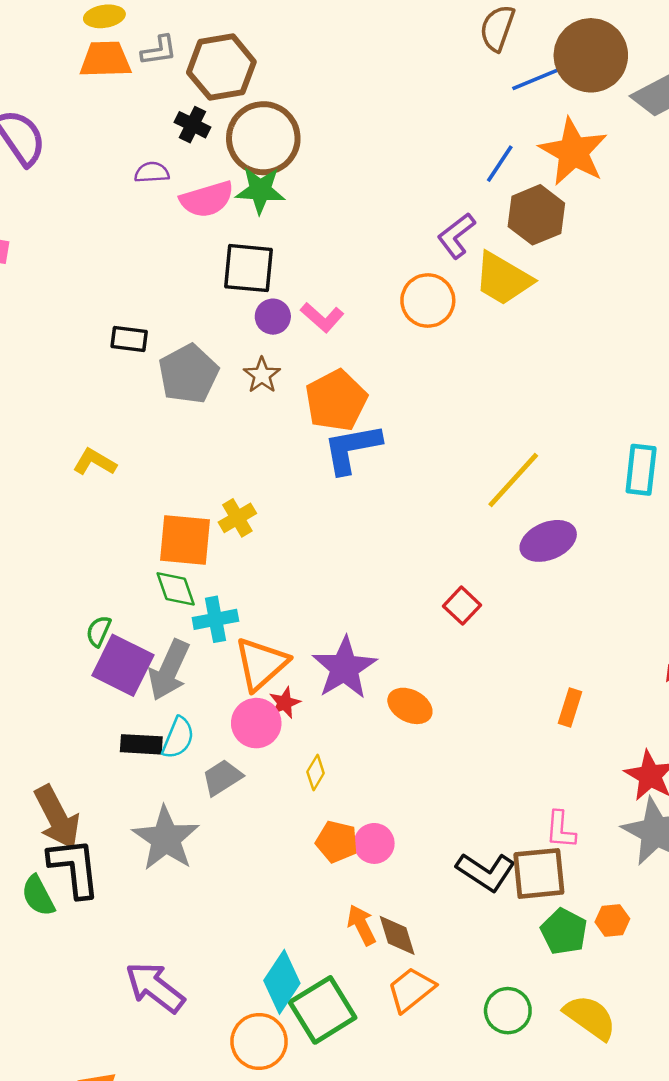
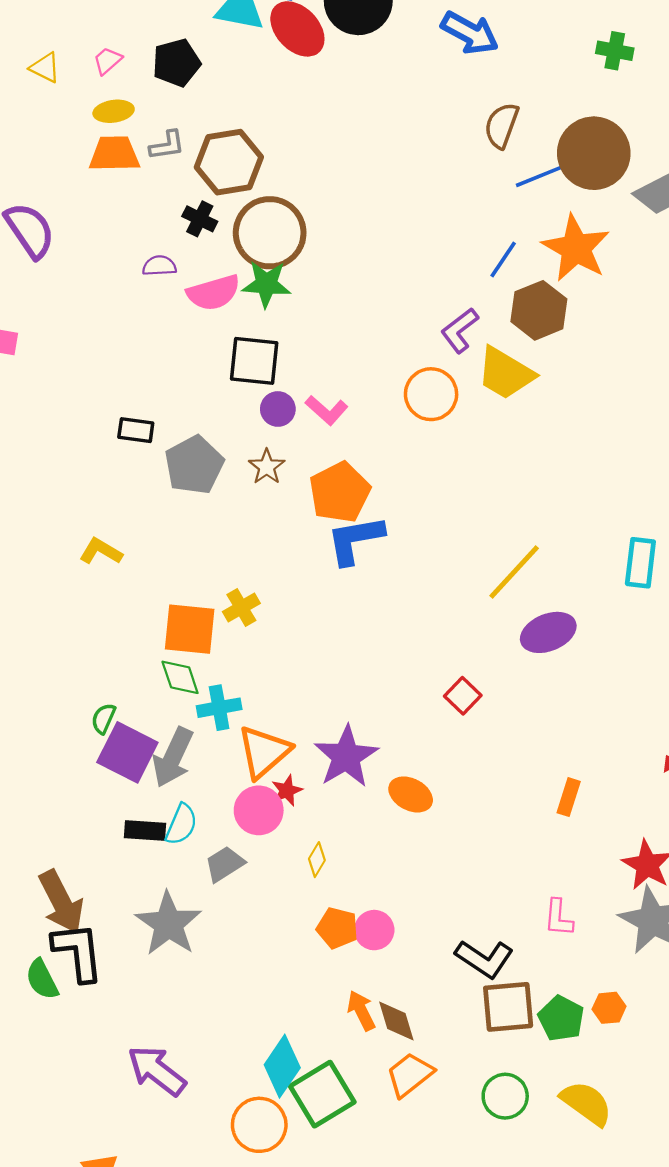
brown square: (539, 873) -> (508, 1007), moved

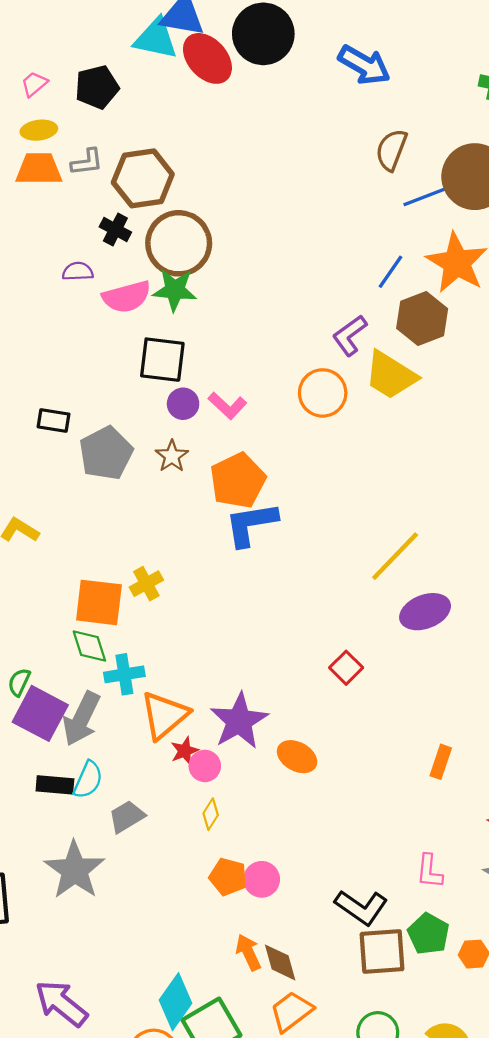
pink circle: (259, 810) -> (205, 766), moved, size x0.7
green pentagon: (561, 1018) -> (428, 934), moved

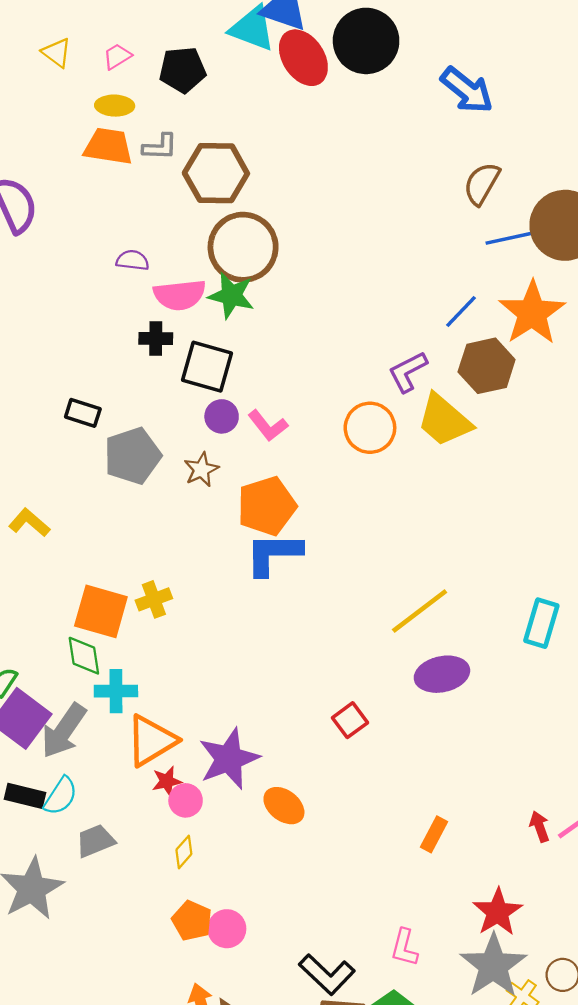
black cross: (115, 229) -> (156, 339), moved, turned -36

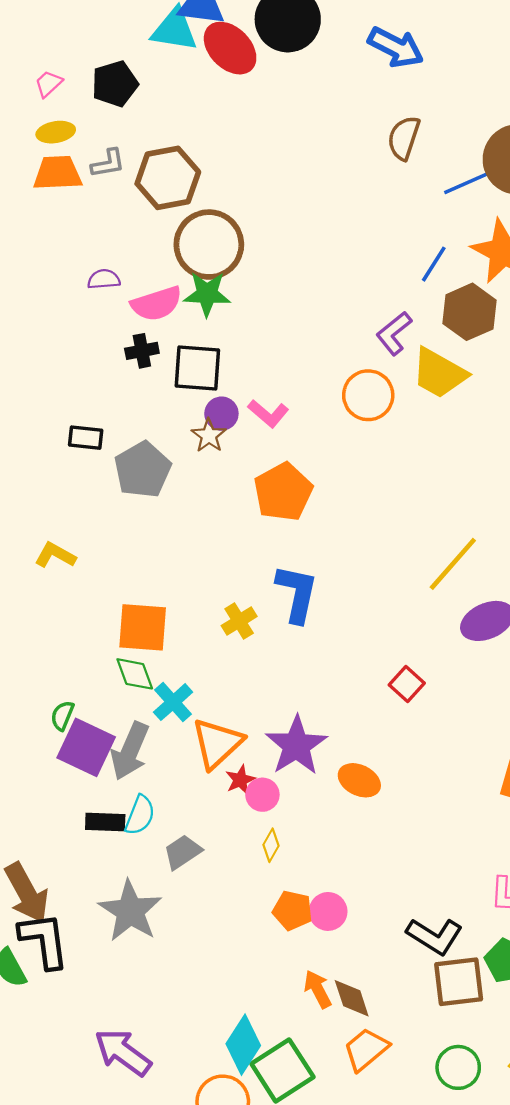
brown semicircle: (482, 184) -> (404, 138), moved
brown star: (201, 470) -> (209, 435), moved
blue L-shape: (273, 554) -> (297, 593), moved, turned 114
yellow cross: (154, 599) -> (239, 621), moved
cyan cross: (116, 691) -> (173, 702), turned -30

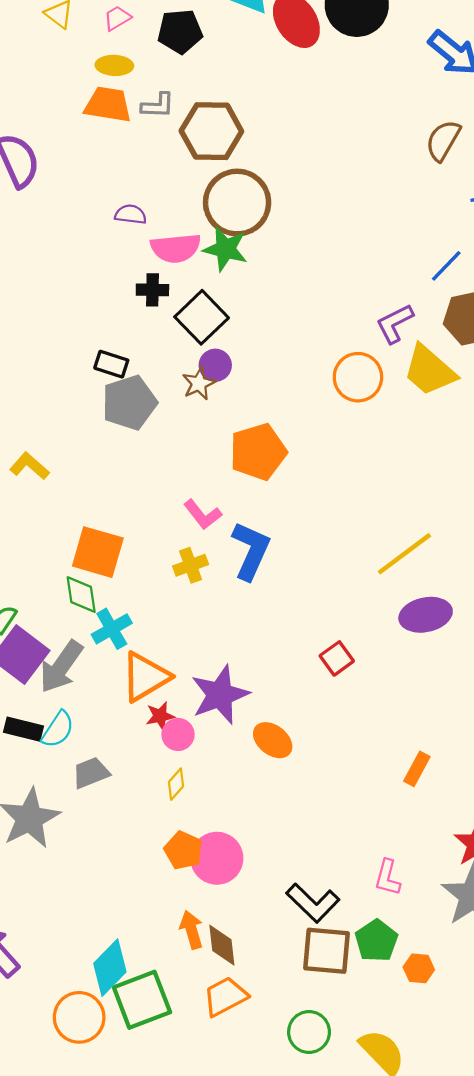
black square: (197, 368) -> (202, 317), turned 30
pink L-shape: (268, 413) -> (203, 515), moved
black rectangle: (86, 438) -> (111, 364), moved
pink circle: (328, 911) -> (217, 858), size x1.4

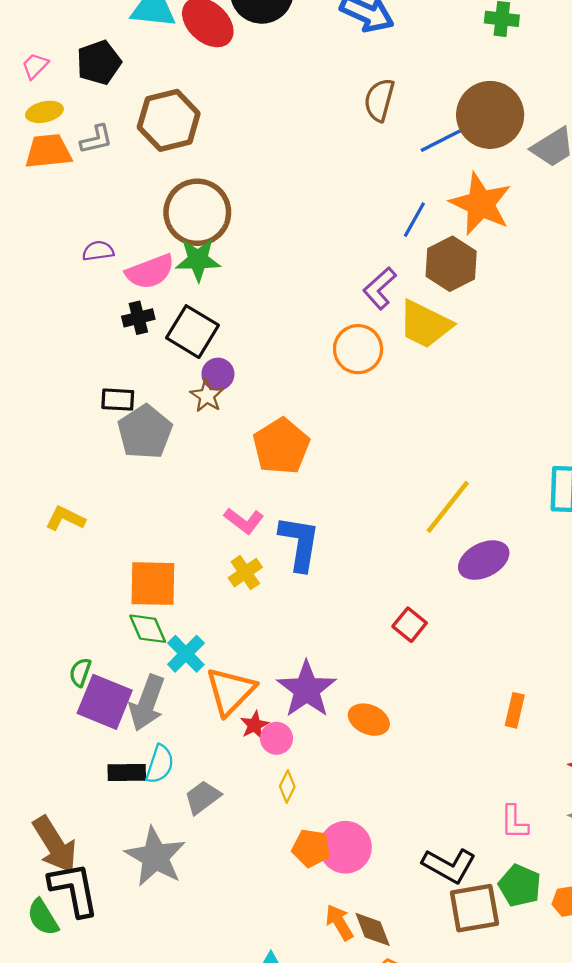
brown hexagon: (211, 131) -> (169, 120), moved

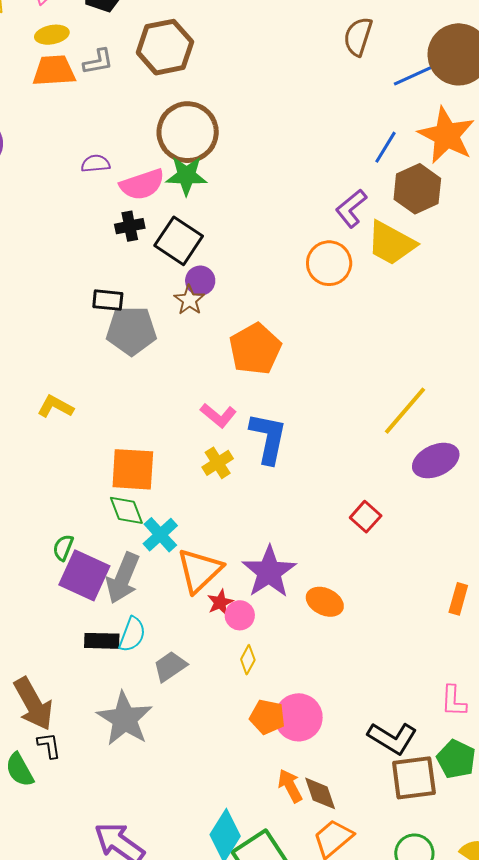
gray pentagon: (145, 432) -> (131, 331), turned 30
black L-shape: (74, 889) -> (49, 745), size x0.5

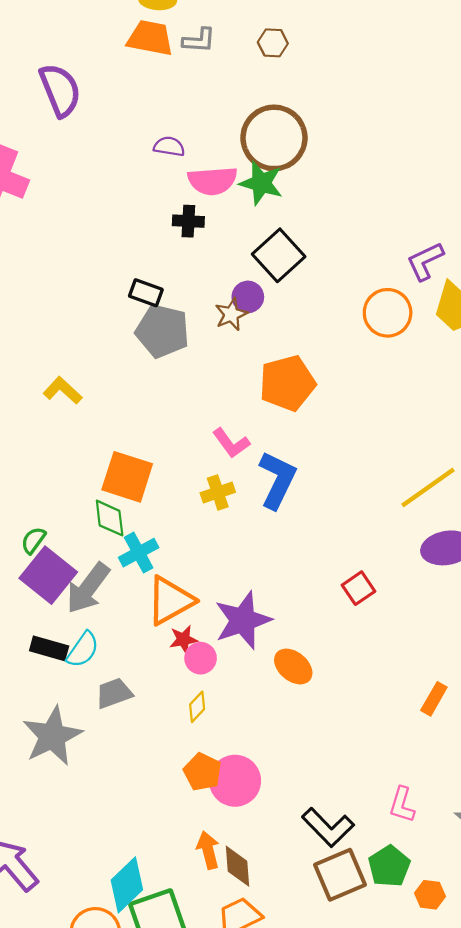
brown hexagon: (165, 47) -> (273, 43), size x0.5
black square: (179, 241) -> (279, 255), moved
brown square: (414, 778) -> (340, 875), turned -30

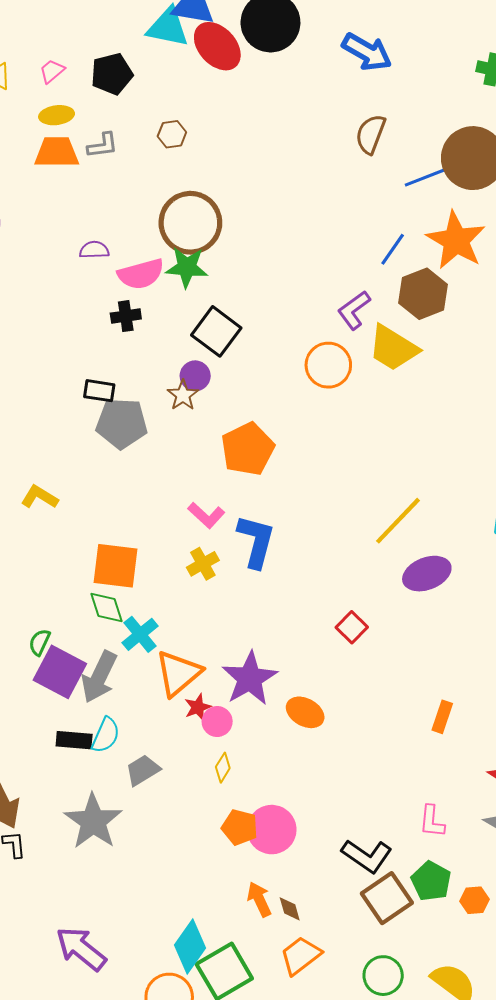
brown diamond: (238, 866) -> (290, 909), size x0.7

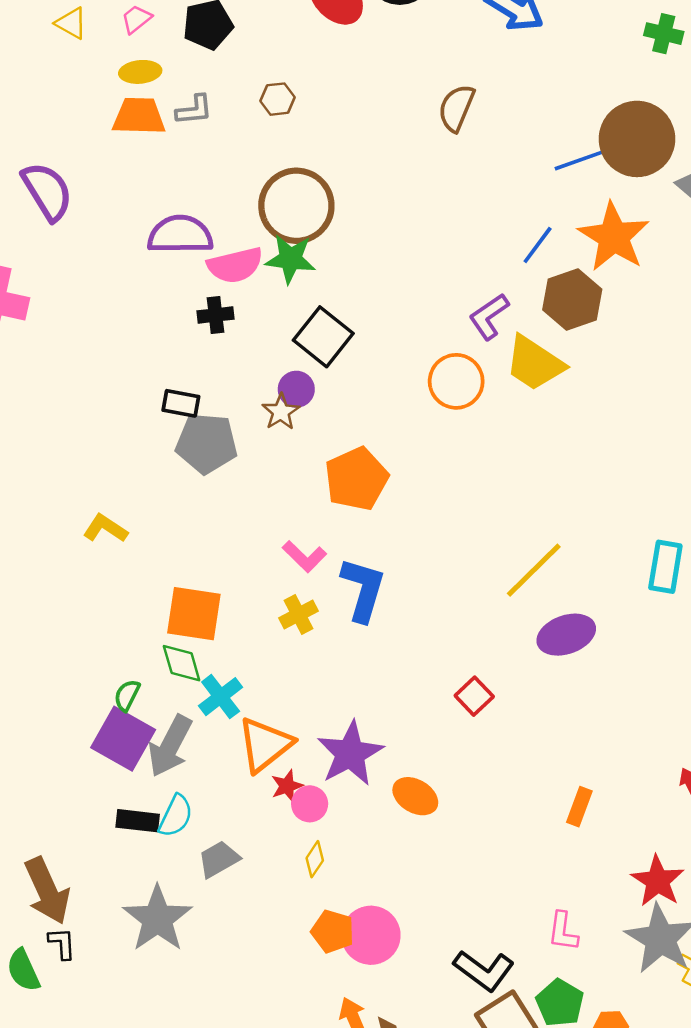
brown semicircle: (371, 134) -> (456, 108), moved
purple semicircle: (94, 250) -> (180, 235), size x1.8
green semicircle: (40, 642) -> (127, 695), moved

